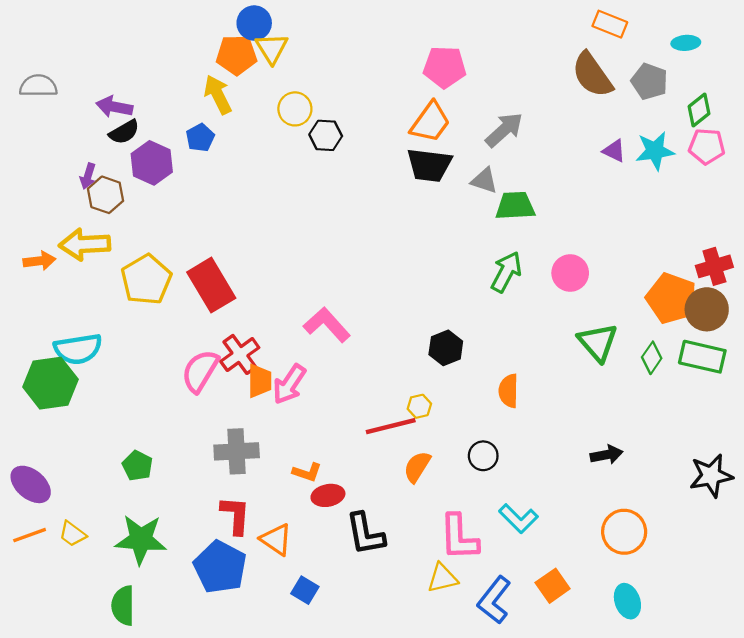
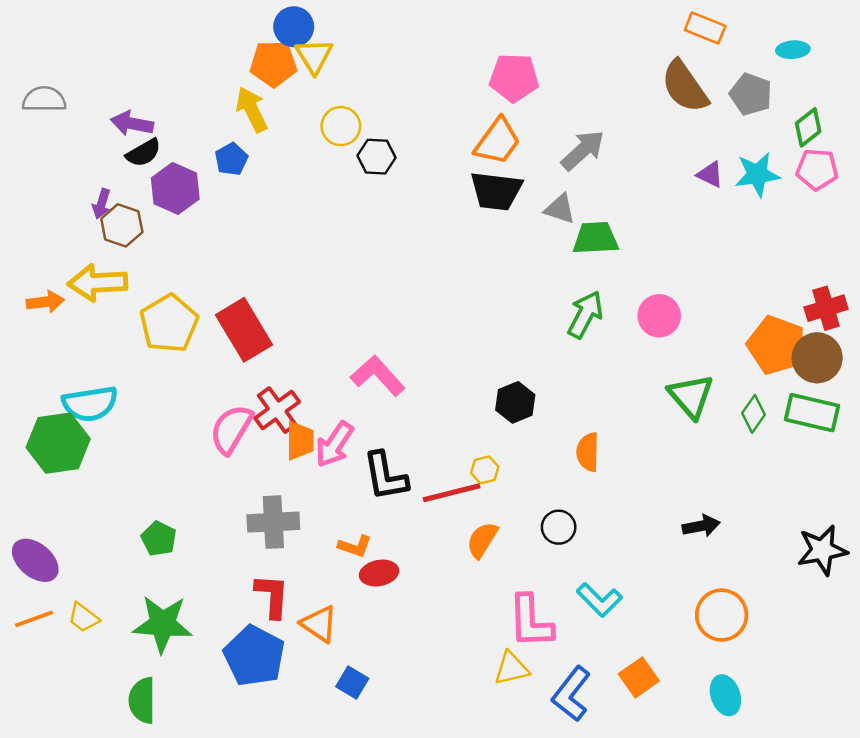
black L-shape: (365, 534) -> (385, 476), moved

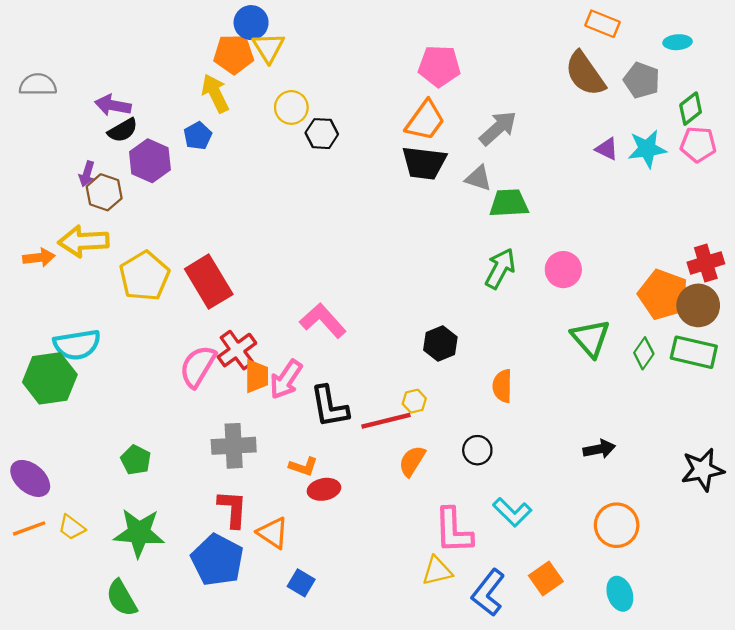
green semicircle: (142, 700) -> (122, 598), turned -30

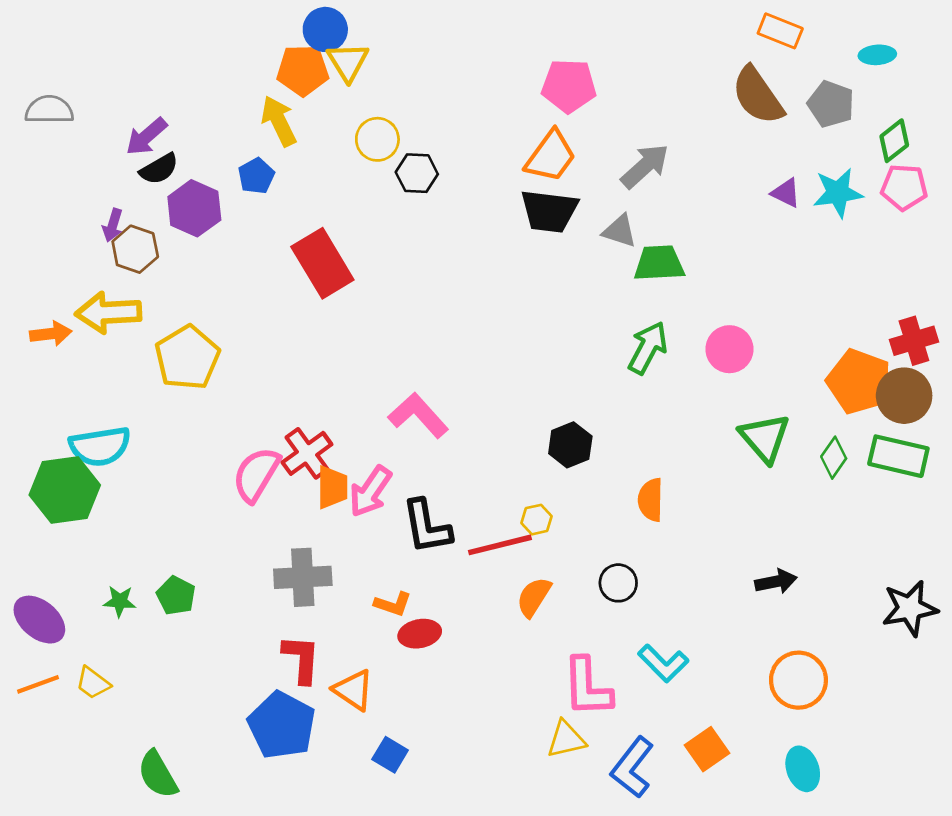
purple arrow: (113, 105) -> (146, 137), turned -52
red rectangle: (209, 282) -> (322, 263), moved
green star: (139, 533) -> (120, 601), moved, size x0.5

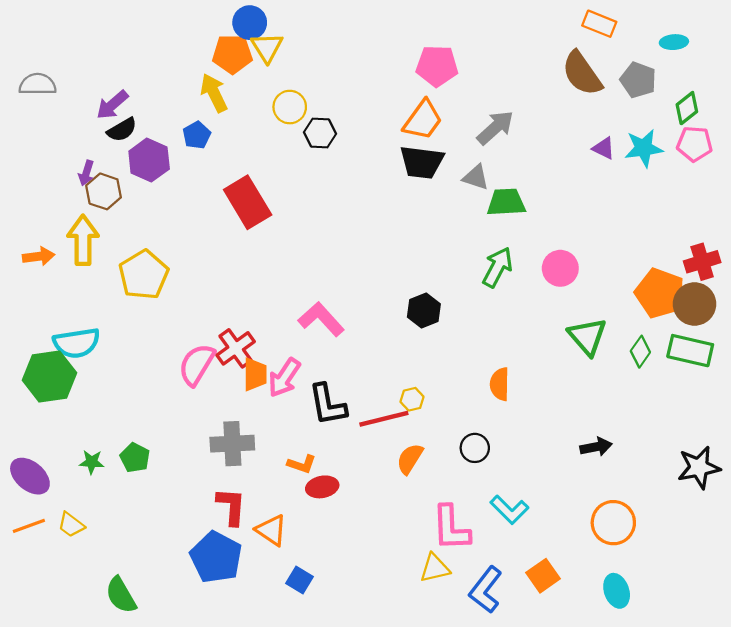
yellow arrow: (108, 313) -> (83, 240), turned 93
black hexagon: (570, 445) -> (424, 310), moved

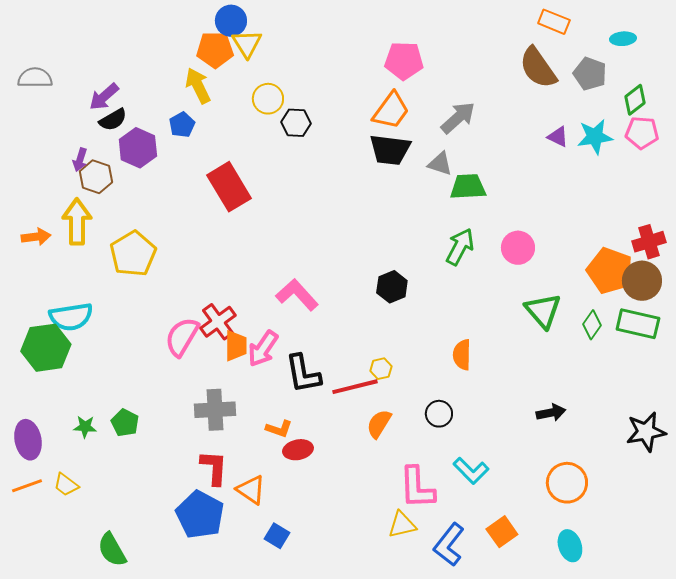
purple ellipse: (30, 476) -> (28, 440), turned 39

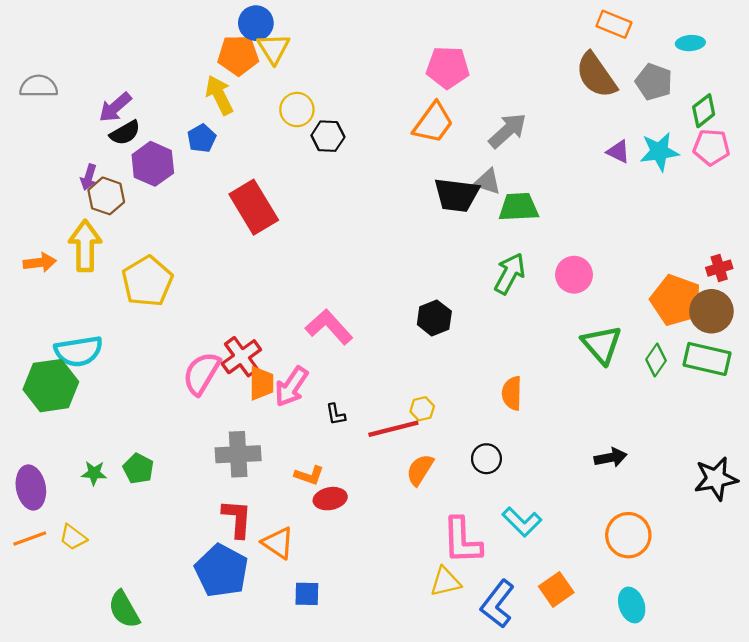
black trapezoid: (390, 150) -> (456, 195), moved
red cross: (649, 242) -> (719, 268), size x0.7
black L-shape: (303, 374) -> (336, 414), size x0.5
blue square: (277, 536) -> (307, 594), turned -30

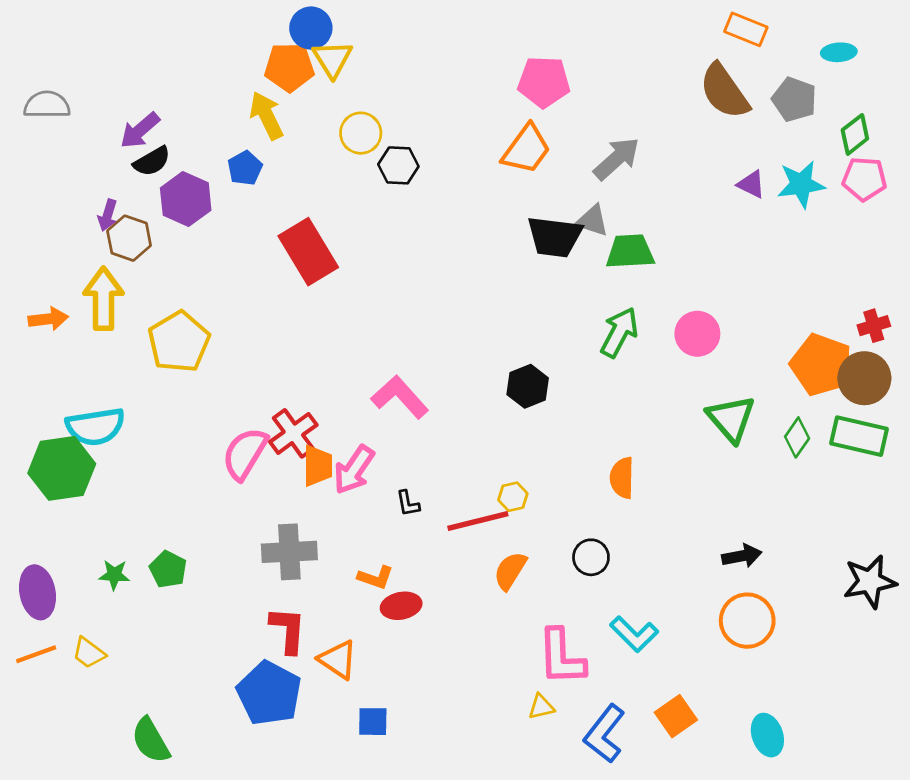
orange circle: (628, 535) -> (747, 621), moved
yellow triangle: (445, 582) -> (541, 707), size x0.7

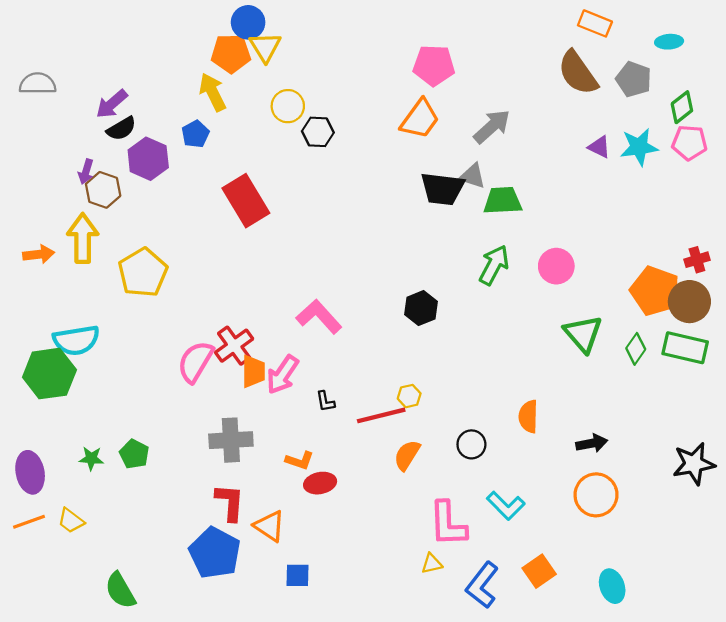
orange semicircle: (622, 478) -> (528, 416), moved

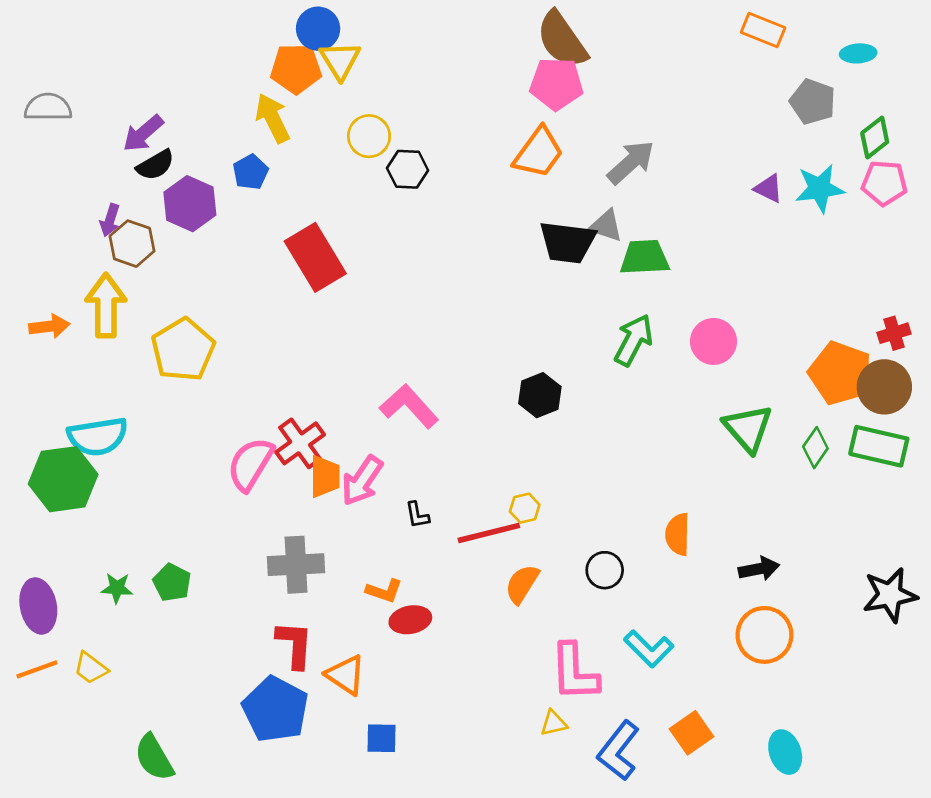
brown semicircle: (578, 73) -> (562, 40), moved

